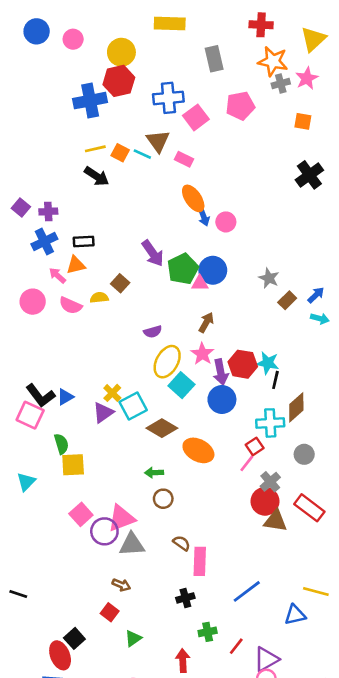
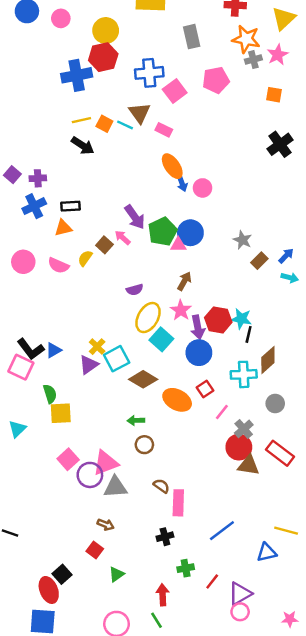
pink arrow: (57, 275) -> (123, 238), moved
yellow semicircle: (99, 298) -> (85, 258), turned -49
red square: (255, 446) -> (205, 389), moved

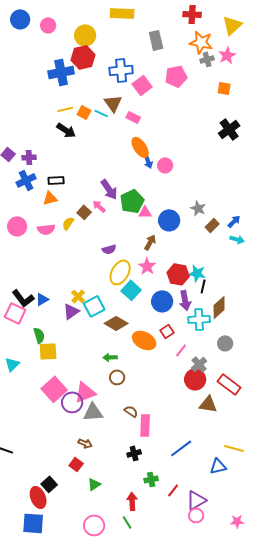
blue circle: (190, 233) -> (169, 220), moved
pink semicircle: (58, 265) -> (46, 229), turned -30
purple arrow: (198, 327) -> (185, 300), moved
pink square: (68, 459) -> (54, 389), size x1.4
brown triangle: (249, 465) -> (208, 404), moved

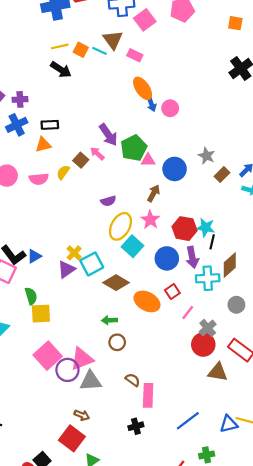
red square: (76, 464) -> (72, 438), size x1.6
blue triangle: (218, 466) -> (229, 424), moved
green cross: (151, 479) -> (207, 455), moved

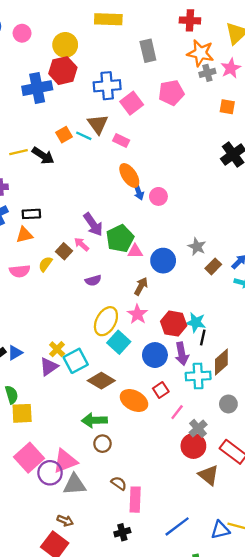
yellow line: (60, 46) -> (19, 152), moved
orange square: (81, 50) -> (64, 135), turned 32
purple semicircle: (108, 201) -> (93, 280), moved
green arrow: (109, 320) -> (94, 420), size x1.5
brown triangle: (218, 372) -> (209, 475), turned 30

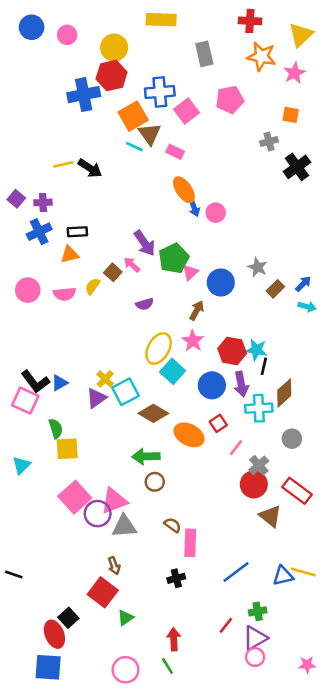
gray cross: (207, 73) -> (269, 142), moved
orange square: (64, 135) -> (133, 116), moved, size x1.6
pink triangle: (135, 251) -> (190, 272), turned -42
brown arrow: (65, 521) -> (114, 566), turned 49

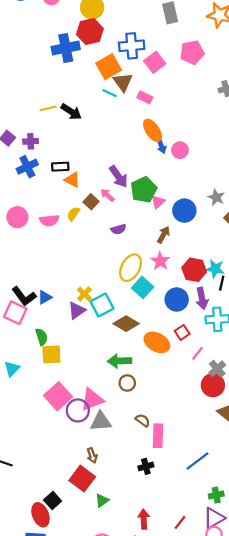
orange triangle: (70, 255) -> (72, 180), moved, turned 42
red line: (226, 625) -> (180, 522), moved

